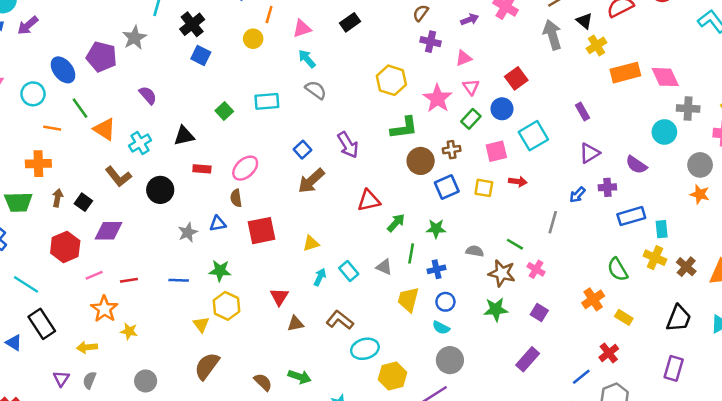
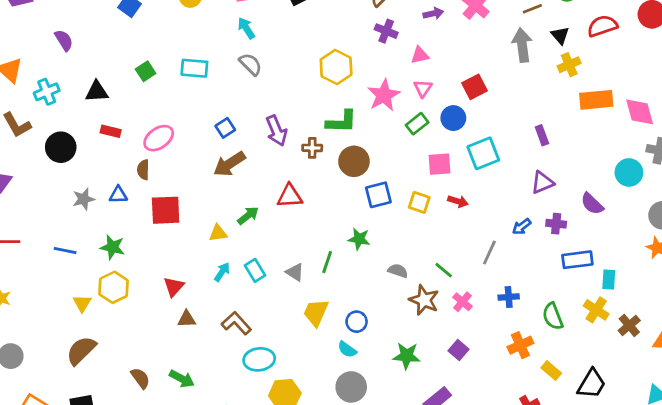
brown cross: (452, 150) -> (312, 148), moved
green arrow: (396, 223) -> (248, 216), moved
blue cross: (437, 269) -> (509, 297), moved
green star: (496, 309) -> (407, 356), moved
black trapezoid: (679, 318) -> (592, 384), moved

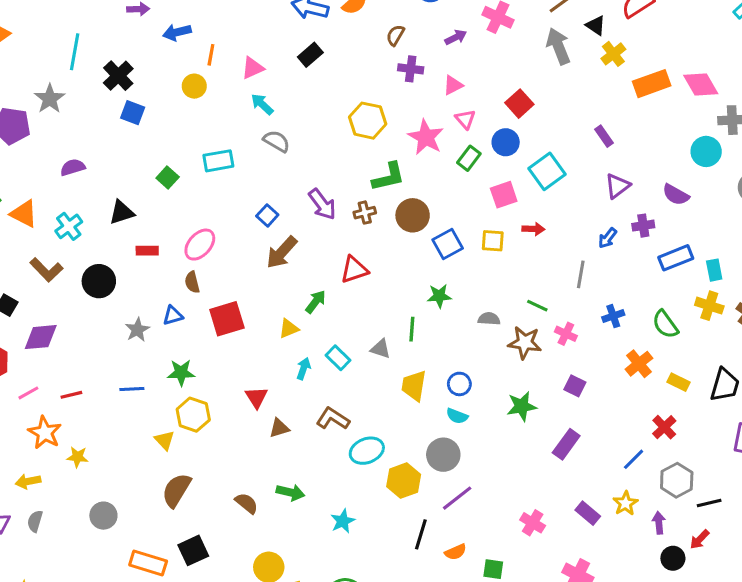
purple semicircle: (64, 40) -> (73, 167), turned -60
gray circle: (351, 387) -> (443, 455), moved

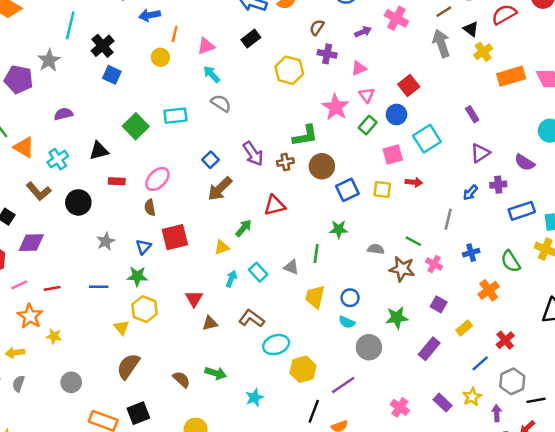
yellow hexagon: (368, 121) -> (289, 70), moved
green square: (168, 178) -> (136, 126), size x1.5
blue triangle: (173, 316) -> (143, 247), moved, turned -35
yellow rectangle: (678, 382) -> (464, 328), moved, turned -70
gray circle: (443, 455) -> (369, 347), moved

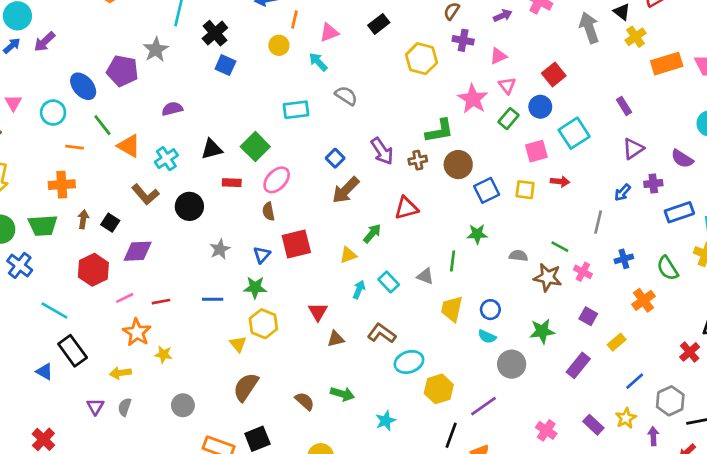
cyan arrow: (212, 74) -> (318, 62), moved
green square: (136, 126) -> (255, 147), moved
red cross: (505, 340) -> (690, 352), moved

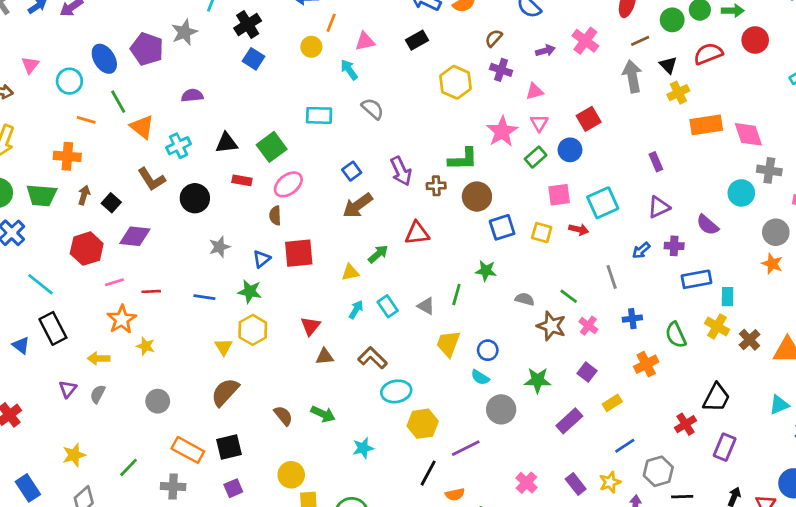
cyan square: (574, 133) -> (603, 203), moved
gray line: (598, 222) -> (612, 277), turned -40

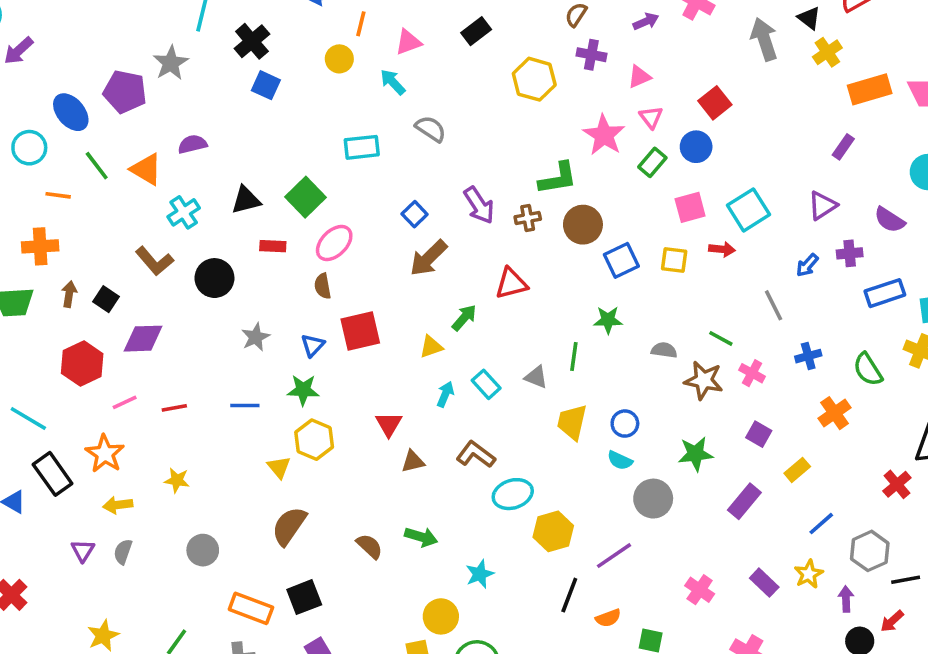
orange triangle: (142, 127) -> (146, 169), moved
purple rectangle: (656, 162) -> (843, 147), moved, turned 66
orange star: (122, 319) -> (105, 454), moved
yellow circle: (291, 475) -> (441, 616), moved

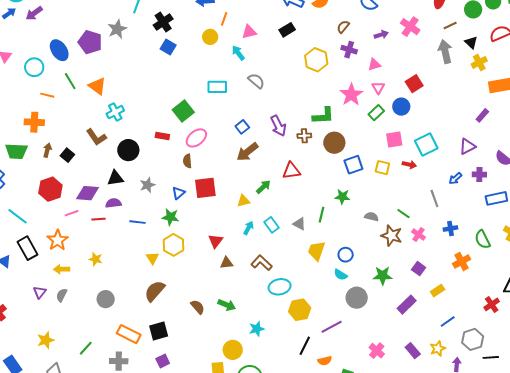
purple semicircle: (192, 144) -> (113, 203), moved
black triangle: (246, 200) -> (115, 178), moved
purple diamond: (143, 339) -> (87, 193), moved

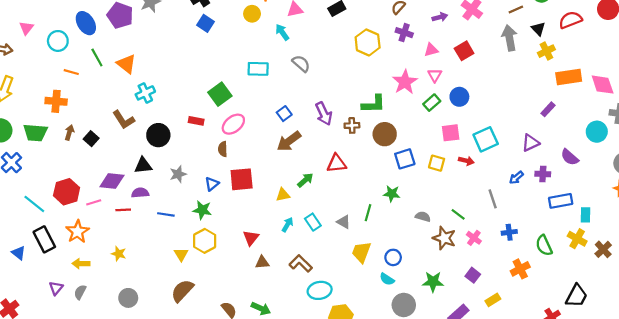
red square: (414, 84) -> (464, 51), moved
red hexagon: (50, 189) -> (67, 192), moved

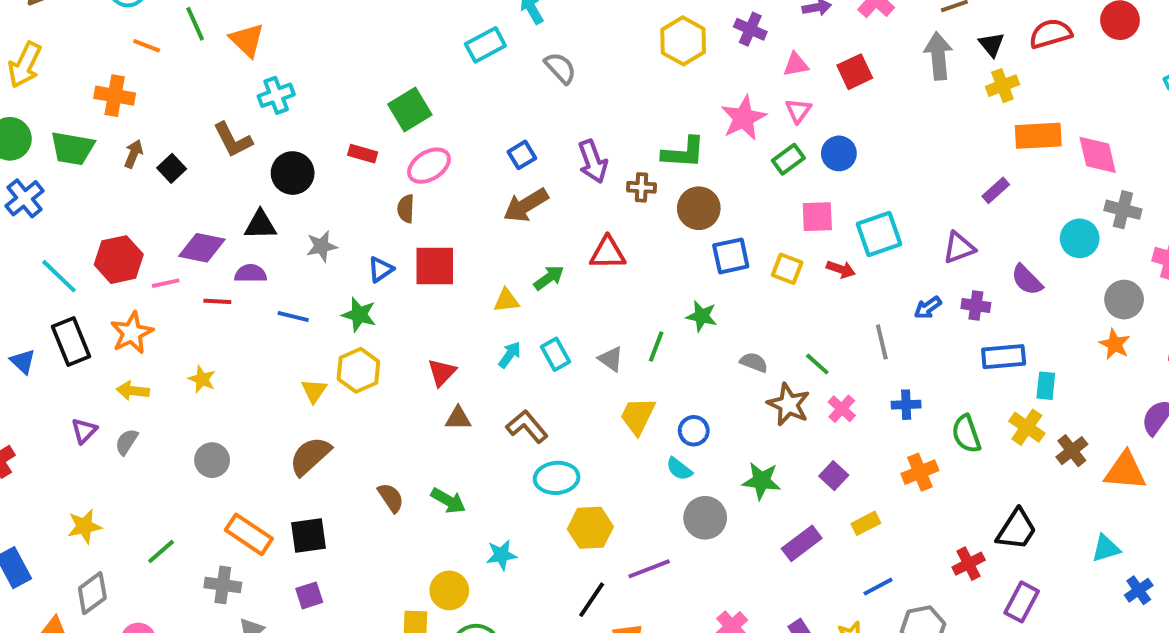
cyan rectangle: (258, 69) -> (485, 45), moved, turned -35

